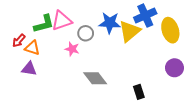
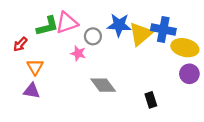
blue cross: (145, 16) -> (163, 30), moved, turned 35
yellow ellipse: (170, 30) -> (185, 48), moved, turned -60
orange triangle: (32, 48) -> (35, 67), moved, turned 42
purple triangle: (29, 69) -> (32, 91), moved

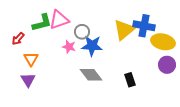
blue star: (119, 25) -> (92, 46), moved
purple triangle: (32, 91) -> (28, 80), turned 49
black rectangle: (151, 100) -> (130, 80), moved

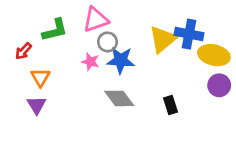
pink triangle: (59, 20) -> (96, 20), moved

